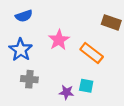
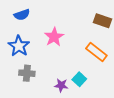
orange rectangle: (92, 53) -> (96, 52), moved
cyan square: (86, 86) -> (79, 79), turned 32

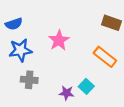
blue semicircle: (22, 15) -> (14, 24), moved
blue star: (19, 46) -> (20, 50), turned 30

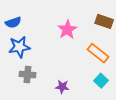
pink star: (59, 40) -> (67, 30), moved
cyan square: (86, 86) -> (101, 81), moved

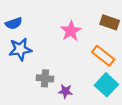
gray cross: (27, 75) -> (45, 78), moved
cyan square: (101, 81) -> (106, 85), size x1.5

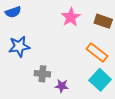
blue semicircle: (14, 23) -> (13, 12), moved
pink star: (71, 31) -> (71, 17), moved

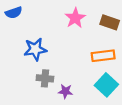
blue star: (19, 46) -> (35, 49), moved
orange rectangle: (97, 53) -> (103, 56), turned -45

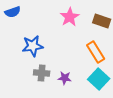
orange rectangle: (103, 56) -> (96, 52), turned 65
purple star: (65, 91) -> (65, 78), moved

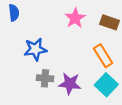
blue semicircle: (13, 12) -> (14, 13), turned -77
purple star: (65, 78) -> (70, 84), size x1.5

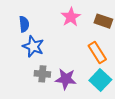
blue semicircle: (14, 13) -> (24, 24), moved
blue star: (35, 49) -> (33, 46), turned 30

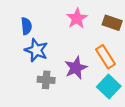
purple star: (66, 79) -> (76, 68), moved, turned -30

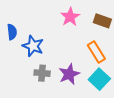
blue semicircle: (26, 26) -> (12, 32), moved
purple star: (76, 68) -> (69, 74), moved

